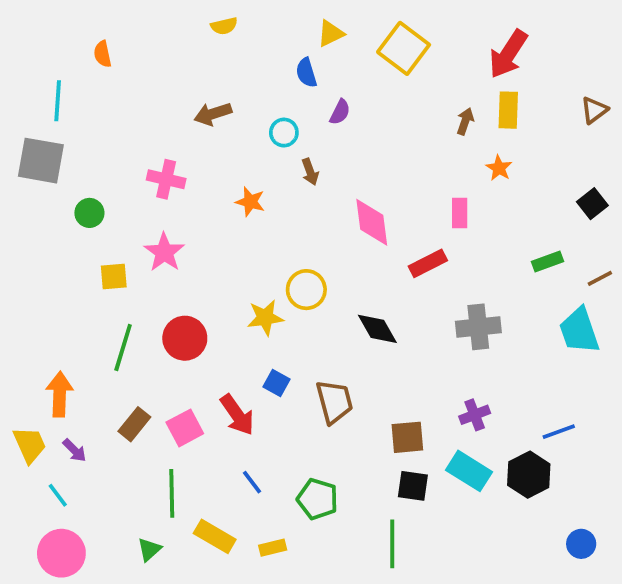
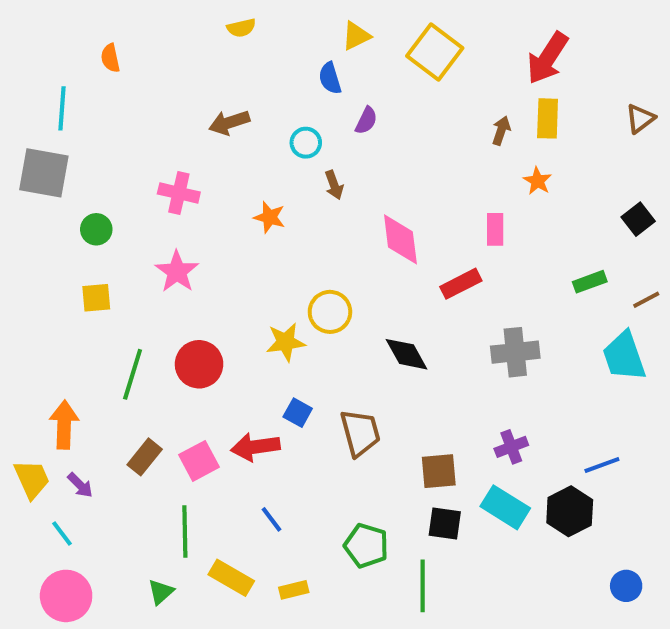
yellow square: (114, 276) -> (96, 298), moved
red arrow: (237, 415) -> (255, 447), turned 117
green pentagon: (318, 499) -> (366, 546), moved

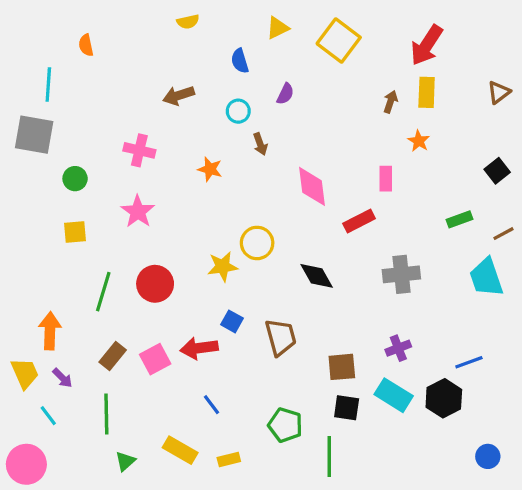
blue semicircle: (330, 78) -> (240, 61), moved
green line: (185, 531) -> (106, 414), moved
pink circle: (66, 596) -> (26, 464), moved

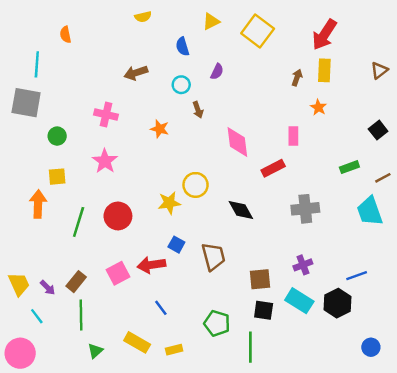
orange arrow: (50, 331) -> (38, 204), moved
brown rectangle: (113, 356) -> (76, 282), moved

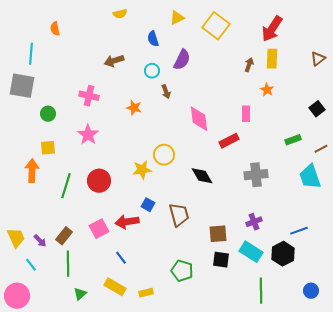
purple semicircle: (217, 72) -> (182, 60), size x1.5
blue line: (161, 308) -> (121, 258), moved
green line: (250, 347) -> (261, 291), moved

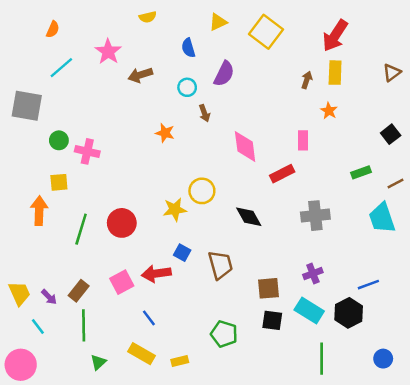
orange semicircle: (55, 29) -> (53, 29), moved, turned -144
cyan line: (31, 54) -> (61, 68), moved, turned 45
pink cross: (89, 96) -> (87, 151), moved
pink star: (88, 135) -> (108, 52), moved

